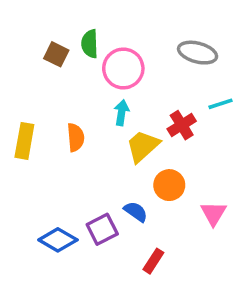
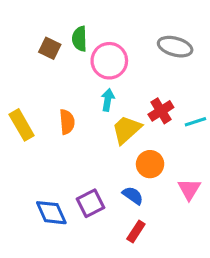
cyan line: (221, 104) -> (195, 122), moved
yellow rectangle: (24, 141) -> (22, 125), turned -40
blue semicircle: (136, 212) -> (133, 195), moved
blue diamond: (58, 240) -> (51, 213), turned 36

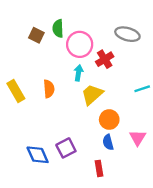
red cross: (161, 111) -> (105, 59), moved
blue semicircle: (133, 195) -> (108, 142), moved, turned -140
red rectangle: (136, 231) -> (99, 168), turned -42

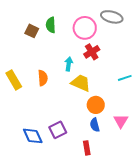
gray ellipse: (127, 34) -> (112, 17), moved
pink circle: (80, 44) -> (85, 28), moved
yellow trapezoid: (92, 94) -> (81, 83), turned 65

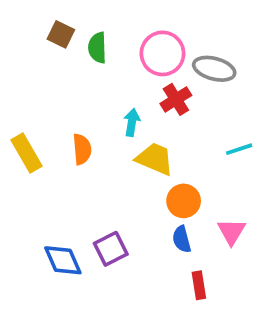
gray ellipse: (112, 17) -> (214, 69), moved
brown square: (32, 31) -> (61, 34), moved
red rectangle: (87, 148) -> (199, 285), moved

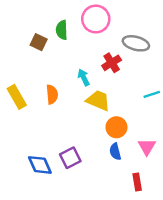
brown square: (61, 34) -> (39, 42), moved
pink circle: (162, 53) -> (96, 19), moved
cyan arrow: (132, 122) -> (84, 77), turned -35
red rectangle: (199, 285) -> (137, 182), moved

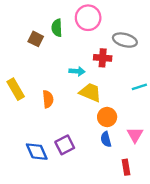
red cross: (112, 63) -> (103, 58), turned 36
cyan arrow: (84, 77) -> (77, 71), turned 120
orange semicircle: (52, 94) -> (48, 99), moved

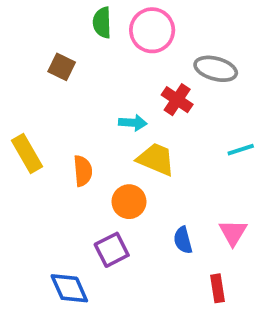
green semicircle: (57, 28) -> (102, 23), moved
red cross: (103, 58) -> (177, 100), turned 30
orange circle: (107, 117) -> (129, 202), moved
blue diamond: (37, 152) -> (69, 288), moved

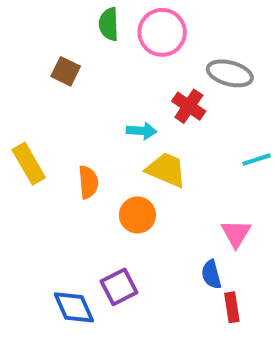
pink triangle: (233, 232) -> (236, 233), moved
blue semicircle: (183, 240) -> (211, 275), moved
purple square: (112, 250) -> (119, 287), moved

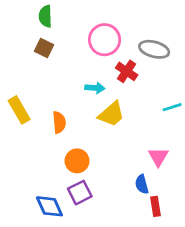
green semicircle: (109, 24) -> (45, 16), moved
pink circle: (162, 32) -> (105, 40), moved
yellow trapezoid: (166, 170) -> (111, 114), turned 116
orange circle: (137, 215) -> (77, 161), moved

